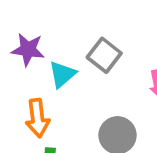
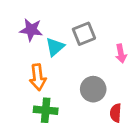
gray square: (104, 55) -> (84, 34), turned 30

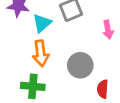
orange arrow: (38, 77) -> (41, 53), moved

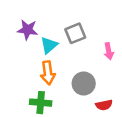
red semicircle: (103, 89) -> (104, 105), turned -105

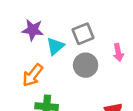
orange arrow: (48, 73) -> (33, 75), moved, turned 45
gray circle: (84, 83) -> (86, 65), moved

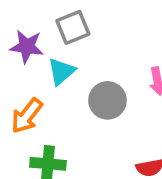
gray square: (83, 34) -> (73, 27), moved

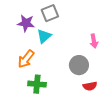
gray circle: (108, 100) -> (79, 65), moved

